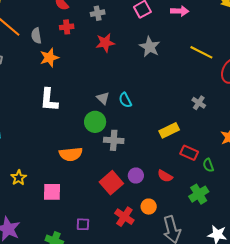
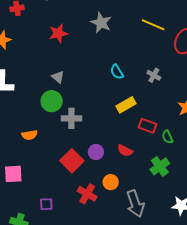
red star: (105, 43) -> (58, 33), moved
cyan semicircle: (125, 100) -> (117, 72), moved
orange semicircle: (71, 154) -> (30, 135), size x0.7

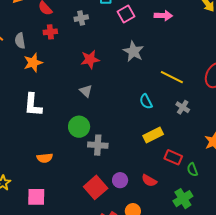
yellow line: (153, 25) -> (172, 77), moved
gray triangle: (58, 77) -> (86, 91), moved
orange semicircle: (30, 135) -> (45, 158), moved

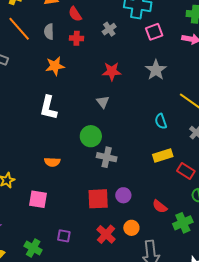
gray cross: (81, 18) -> (109, 29), turned -32
gray semicircle: (20, 41) -> (49, 32), moved
red rectangle: (173, 157) -> (186, 171), moved
red semicircle: (149, 181) -> (160, 206), moved
red square: (96, 187) -> (98, 199), turned 30

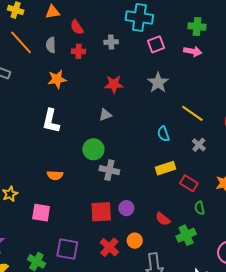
gray cross: (109, 29) -> (111, 42), turned 32
gray triangle: (103, 102) -> (105, 115), turned 48
purple square: (64, 236) -> (67, 249), size x1.6

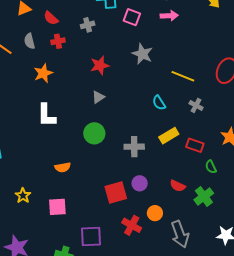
pink square: (156, 44) -> (132, 17), turned -36
gray cross: (109, 170) -> (134, 147), moved

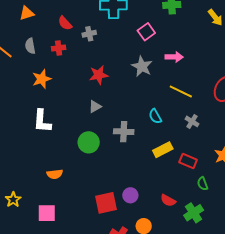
pink arrow: (169, 16) -> (174, 57), moved
pink square: (132, 17) -> (146, 32), moved, turned 30
red semicircle: (51, 18) -> (65, 23), moved
gray cross: (134, 147) -> (124, 132), moved

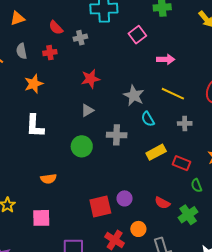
gray star: (142, 66) -> (134, 96), moved
gray cross: (192, 121) -> (185, 123), turned -32

